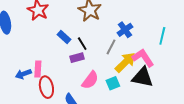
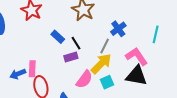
yellow arrow: (125, 62) -> (101, 64), moved

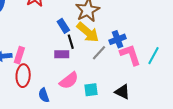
blue rectangle: (58, 37) -> (63, 26), moved
pink L-shape: (137, 56) -> (130, 55), moved
yellow arrow: (101, 64) -> (88, 32), moved, turned 70
black triangle: (136, 76) -> (122, 92), size x0.7

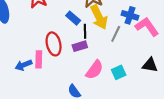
yellow arrow: (88, 32) -> (99, 17), turned 40
blue cross: (118, 39) -> (130, 15), turned -35
black line: (71, 42) -> (85, 31), turned 32
red ellipse: (23, 76) -> (54, 44), moved

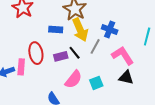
blue rectangle: (73, 18) -> (56, 29), turned -40
pink L-shape: (147, 27) -> (123, 56), moved
black line: (85, 31) -> (75, 53), moved, turned -40

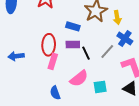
yellow arrow: (80, 30) -> (117, 17), moved, size x0.6
purple rectangle: (61, 56) -> (73, 45), moved
pink rectangle: (21, 67) -> (53, 61), moved

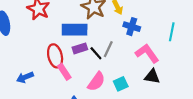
blue rectangle: (73, 26) -> (75, 30), size x1.6
gray line: (107, 52) -> (108, 49), moved
pink rectangle: (53, 61) -> (64, 72), turned -35

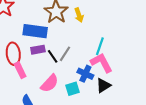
blue cross: (132, 27) -> (85, 74), moved
cyan line: (172, 32) -> (100, 46), moved
black triangle: (152, 76) -> (103, 85), turned -49

